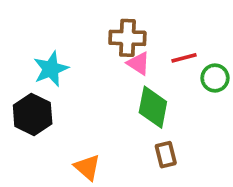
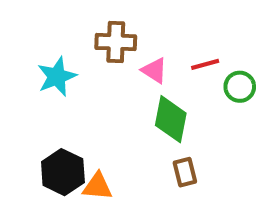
brown cross: (127, 38) -> (116, 42), moved
black hexagon: (33, 114) -> (63, 172), moved
orange triangle: (87, 167) -> (97, 186), turned -36

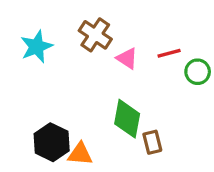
brown cross: (116, 42) -> (95, 35), turned 32
cyan star: (57, 77) -> (37, 47), moved
green diamond: (171, 119) -> (127, 119), moved

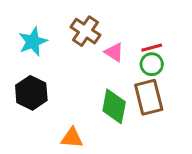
green circle: (198, 72) -> (152, 64), moved
black hexagon: (52, 142) -> (31, 93), moved
brown rectangle: (152, 142) -> (149, 97), moved, size x1.6

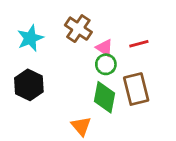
green circle: (152, 64) -> (106, 64), moved
orange triangle: (72, 138) -> (81, 126), moved, turned 45

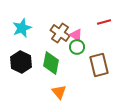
brown cross: (78, 29) -> (60, 33), moved
red line: (139, 44) -> (104, 22), moved
green diamond: (105, 97) -> (51, 63), moved

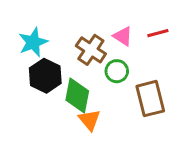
pink triangle: (76, 35) -> (123, 36), moved
black hexagon: (21, 62) -> (45, 76), moved
orange triangle: (59, 92) -> (89, 120), moved

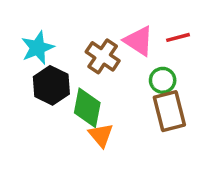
pink triangle: (123, 36) -> (139, 41), size x1.4
green circle: (117, 71) -> (163, 80), moved

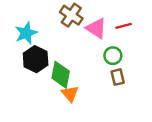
brown cross: (103, 56) -> (71, 15), moved
brown rectangle: (169, 111) -> (118, 77), size x0.6

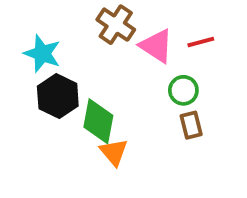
cyan star: (26, 33) -> (42, 54), turned -30

